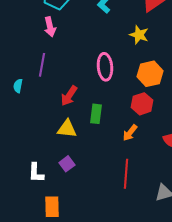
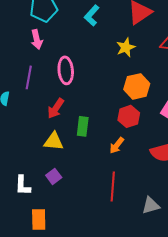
yellow star: (139, 35) -> (126, 47), turned 30
pink ellipse: (105, 67) -> (66, 70), moved

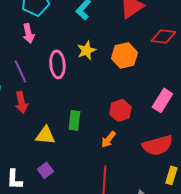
yellow star: (126, 47) -> (86, 50), moved
purple line: (29, 77) -> (20, 71), turned -35
orange hexagon: (137, 86) -> (124, 55), moved
red arrow: (56, 108) -> (21, 102), moved, turned -45

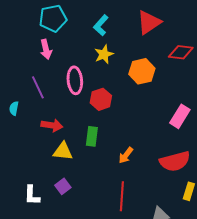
yellow star: (86, 50) -> (104, 54), moved
red arrow: (21, 102) -> (52, 125), moved, turned -70
red hexagon: (120, 110) -> (101, 99), moved

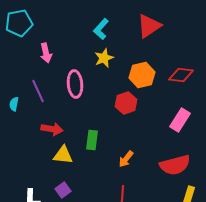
cyan pentagon: (53, 18) -> (19, 23), moved
red diamond: (181, 52) -> (181, 75), moved
red hexagon: (101, 99) -> (126, 103), moved
cyan semicircle: (14, 108) -> (14, 104), moved

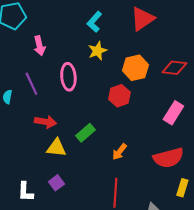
green rectangle: (92, 140) -> (85, 133), turned 42

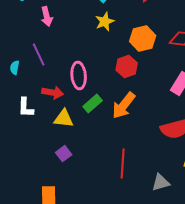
pink ellipse: (68, 77) -> (79, 76), moved
orange arrow: (119, 152) -> (124, 106), moved, size x1.6
white L-shape: (25, 192) -> (26, 108), moved

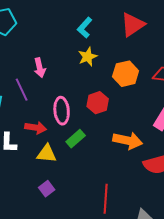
pink arrow: (47, 17) -> (40, 68), moved
red hexagon: (127, 67) -> (98, 103), moved
orange arrow: (124, 106) -> (128, 141), moved, turned -116

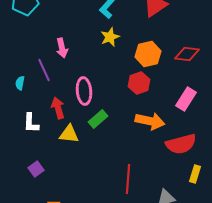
red hexagon: (98, 103) -> (139, 83), moved
red arrow: (36, 128) -> (58, 108), turned -115
purple square: (47, 189) -> (36, 169), moved

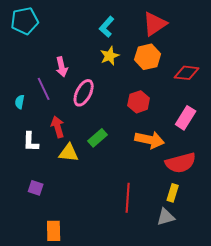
orange hexagon: (148, 54) -> (148, 57), moved
pink ellipse: (84, 91) -> (84, 93), moved, turned 32
purple square: (36, 169) -> (36, 188), turned -35
yellow rectangle: (195, 174) -> (173, 193), moved

